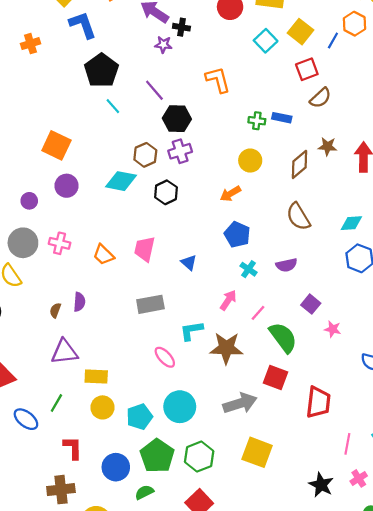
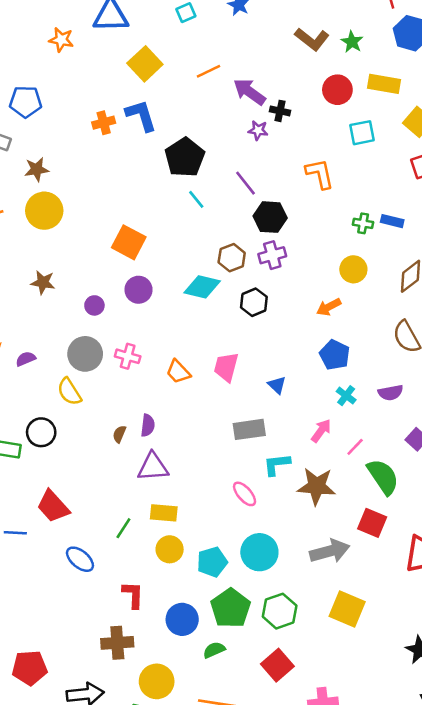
blue L-shape: (83, 25) -> (141, 115), moved
cyan square: (266, 41) -> (362, 133), moved, turned 30
gray rectangle: (150, 304) -> (249, 429), moved
purple triangle: (64, 352) -> (153, 467), moved
green line: (56, 403) -> (123, 528), moved

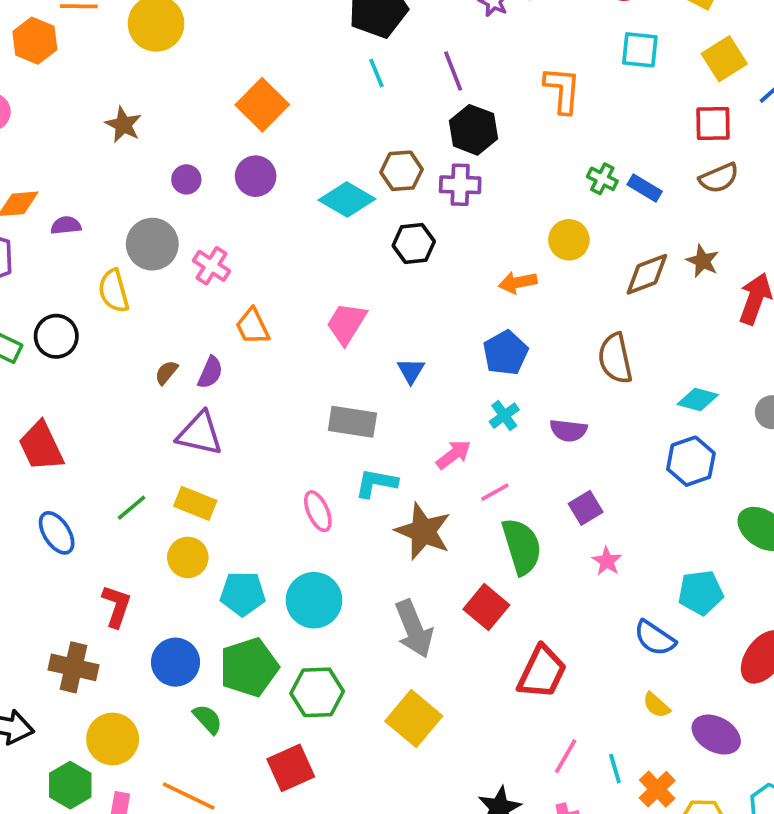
orange trapezoid: (178, 372) -> (253, 326), moved
gray arrow: (330, 551) -> (414, 629), turned 66
green semicircle: (214, 650) -> (208, 719), turned 55

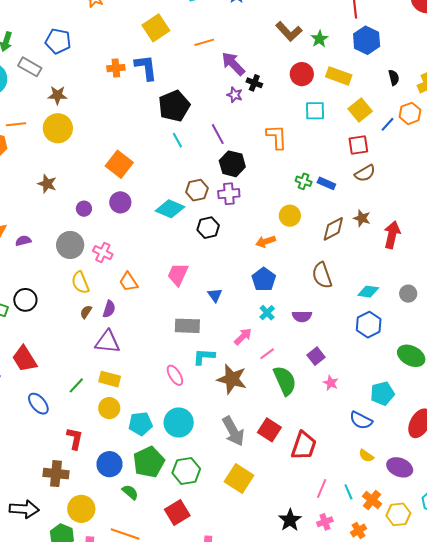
yellow semicircle: (114, 291) -> (80, 283), moved
red square: (486, 607) -> (269, 430), moved

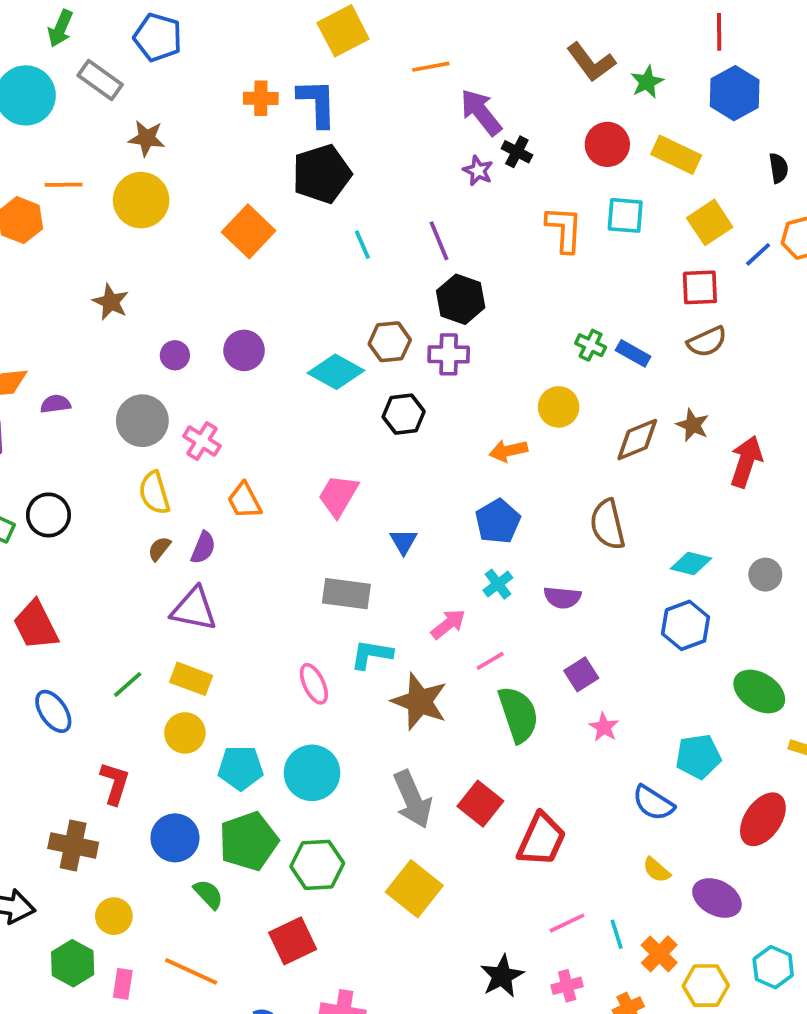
black pentagon: (174, 106) -> (322, 174), moved
orange L-shape: (277, 137) -> (564, 229), moved
orange square: (119, 164) -> (249, 231), moved
pink line: (322, 489) -> (567, 923), turned 36
yellow circle: (81, 509) -> (114, 916), size x0.7

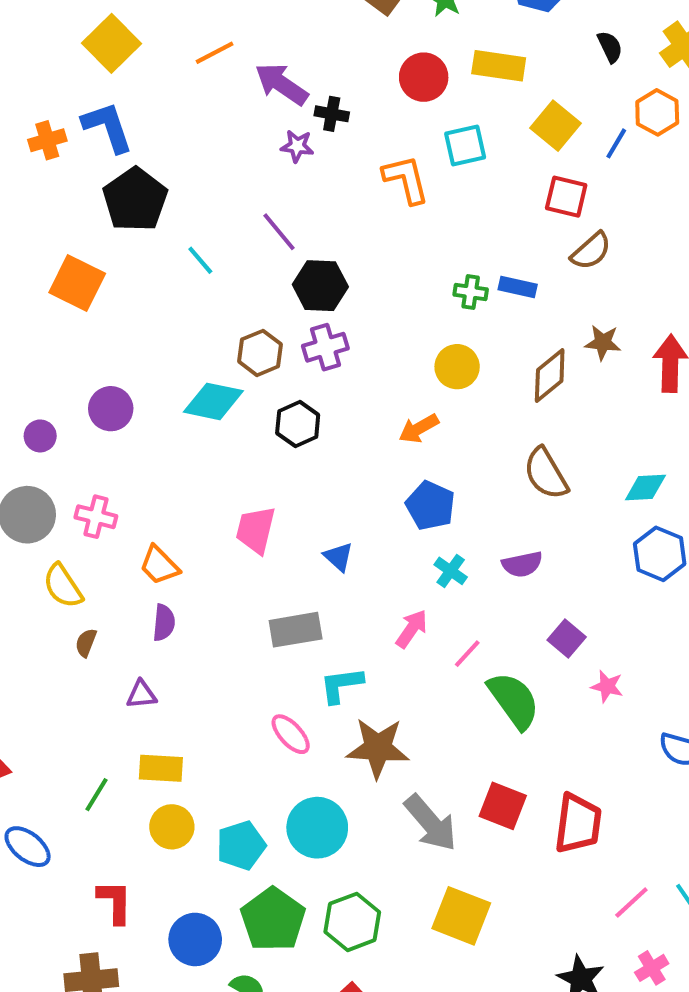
red square: (700, 287) -> (566, 197), turned 33
purple semicircle: (203, 548) -> (164, 623), moved
purple triangle: (194, 609) -> (141, 694), size x0.6
brown star: (420, 702) -> (378, 748), moved

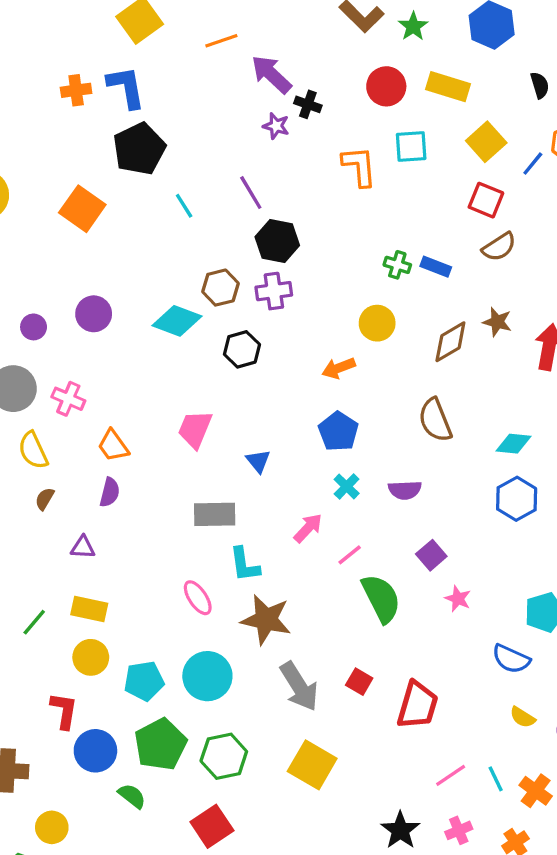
cyan L-shape: (341, 685) -> (245, 565), turned -99
red square: (503, 806) -> (359, 682), size x0.7
red L-shape: (115, 902) -> (64, 711), moved

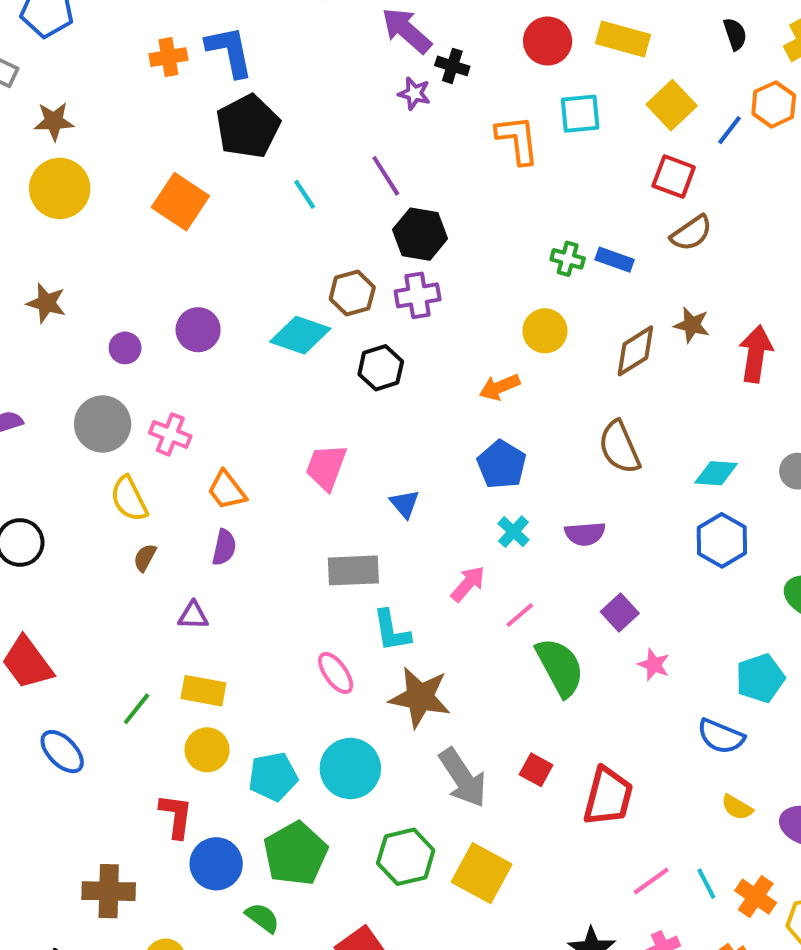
green hexagon: (224, 756) -> (406, 857), moved

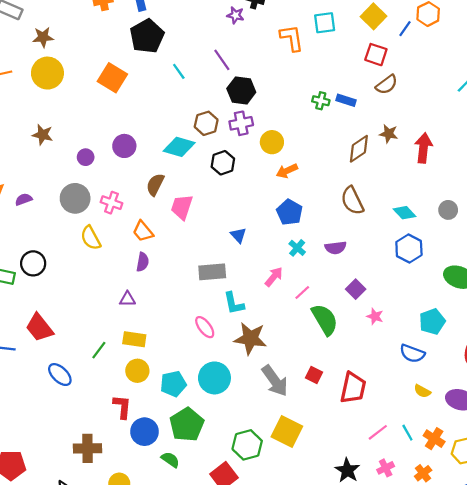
yellow circle: (545, 331) -> (272, 142), moved
pink trapezoid: (326, 467) -> (182, 207), moved
cyan diamond: (716, 473) -> (405, 213), turned 45
brown semicircle: (145, 558) -> (155, 185), moved, size x1.5
green hexagon: (406, 857) -> (247, 445), moved

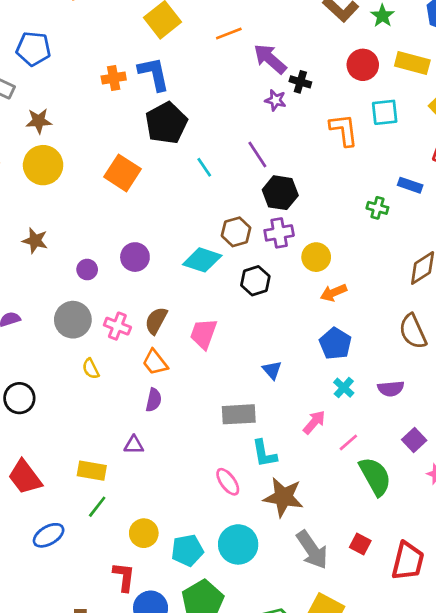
blue rectangle: (346, 100) -> (410, 185), moved
brown semicircle: (155, 185) -> (156, 321), moved
yellow semicircle: (91, 238) -> (91, 369), size x0.7
yellow rectangle: (134, 339) -> (92, 471), moved
blue ellipse: (60, 375) -> (49, 535), turned -75

